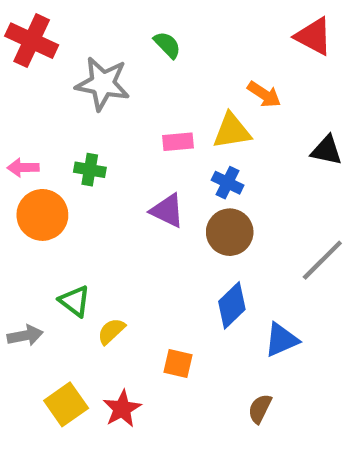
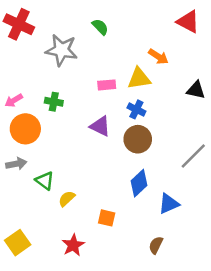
pink arrow: (23, 168) -> (14, 100), turned -30
gray arrow: (25, 335) -> (16, 164), moved
yellow square: (66, 404) -> (18, 243), moved

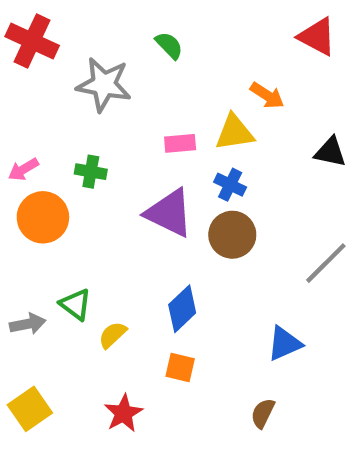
purple triangle: (100, 126) -> (169, 213), size x1.4
gray arrow: (16, 164) -> (28, 324), moved
blue diamond: (139, 183) -> (182, 309), moved

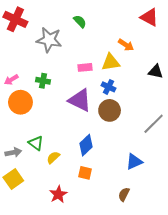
yellow square: (30, 409) -> (13, 179), moved

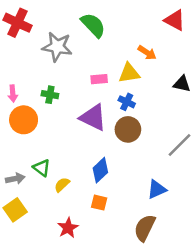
green semicircle: (80, 21) -> (93, 25), size x1.6
pink arrow: (11, 80) -> (13, 93), turned -64
brown semicircle: (124, 194) -> (145, 228), size x1.6

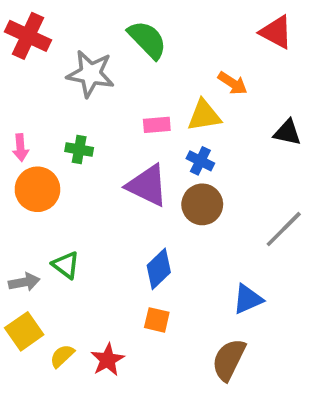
yellow semicircle: (62, 185) -> (62, 356), moved

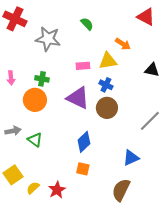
green semicircle: (147, 40) -> (87, 24), moved, size x0.6
orange circle: (37, 189) -> (35, 100), moved
gray arrow: (24, 282) -> (13, 131), moved

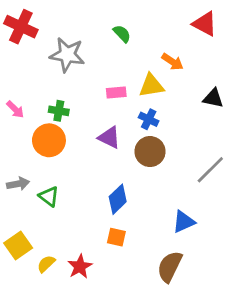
pink arrow: (11, 78) -> (15, 109), turned -40
purple triangle: (78, 98) -> (109, 137), size x0.7

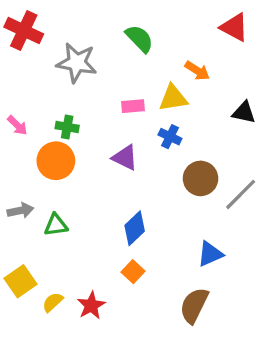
green semicircle: (122, 34) -> (139, 39), size x1.4
brown circle: (150, 152) -> (201, 178), moved
green triangle: (49, 196) -> (56, 225), turned -45
orange square: (116, 237) -> (133, 272), turned 30

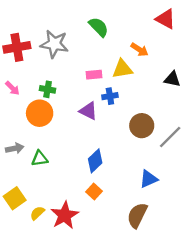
red cross: (24, 31) -> (17, 47), moved, turned -35
blue cross: (170, 137) -> (110, 96), moved, turned -35
red star: (91, 305) -> (65, 215), size x1.4

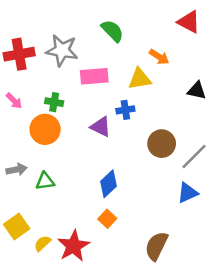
pink rectangle: (94, 75) -> (94, 76), moved, size x1.5
blue triangle: (149, 179) -> (188, 193), moved

